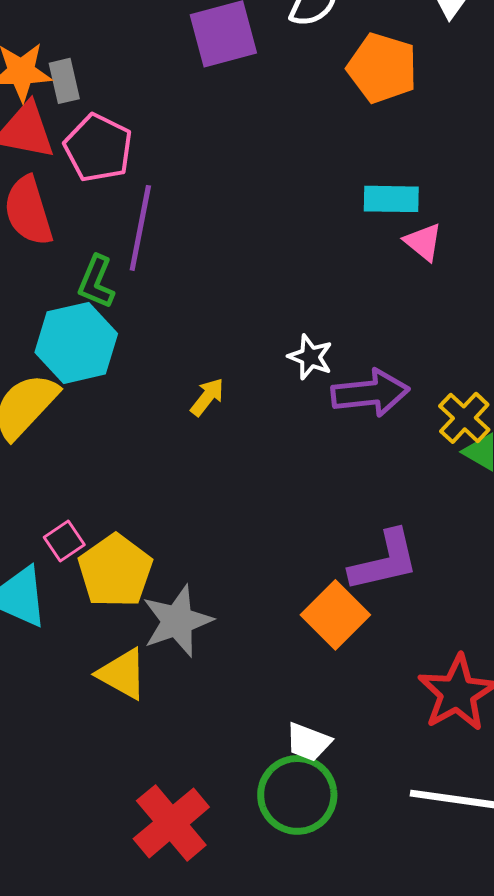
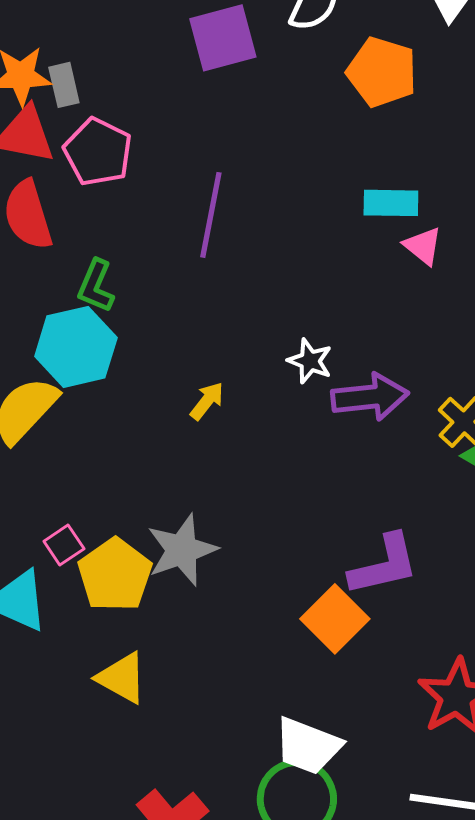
purple line: (140, 228) -> (211, 215), moved
gray star: (177, 621) -> (182, 550), moved
white trapezoid: (308, 742) -> (308, 746), size x1.5

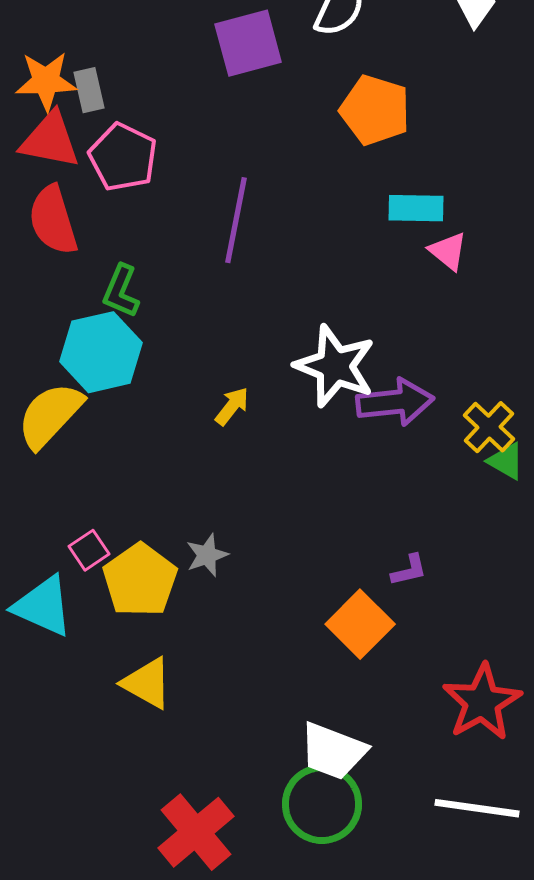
orange pentagon: (382, 72) -> (375, 110), moved
white star: (310, 361) -> (335, 366), size x1.8
gray star: (182, 550) -> (207, 555), size x0.6
purple L-shape: (384, 565) -> (409, 570), size x0.5

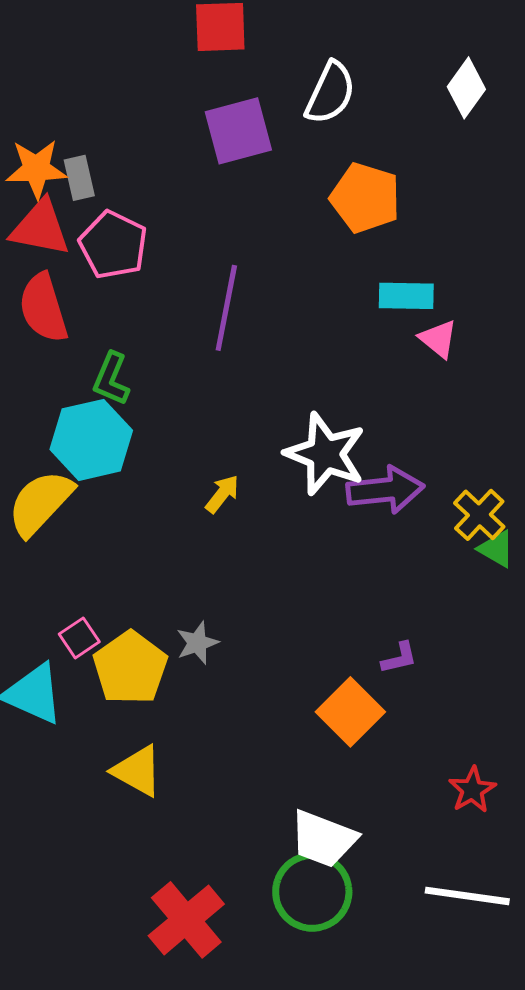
red star: (482, 702) -> (472, 790), size x0.6

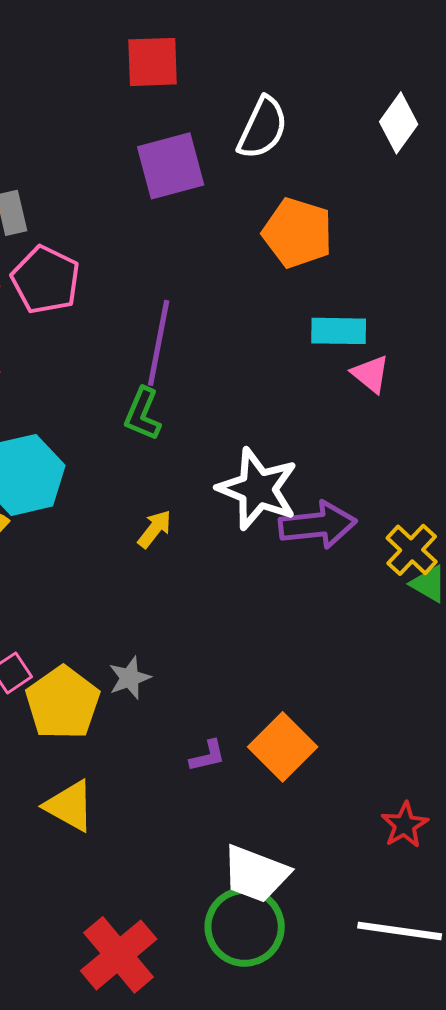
green L-shape: (111, 379) -> (143, 414), moved
purple L-shape: (399, 658) -> (208, 756), moved

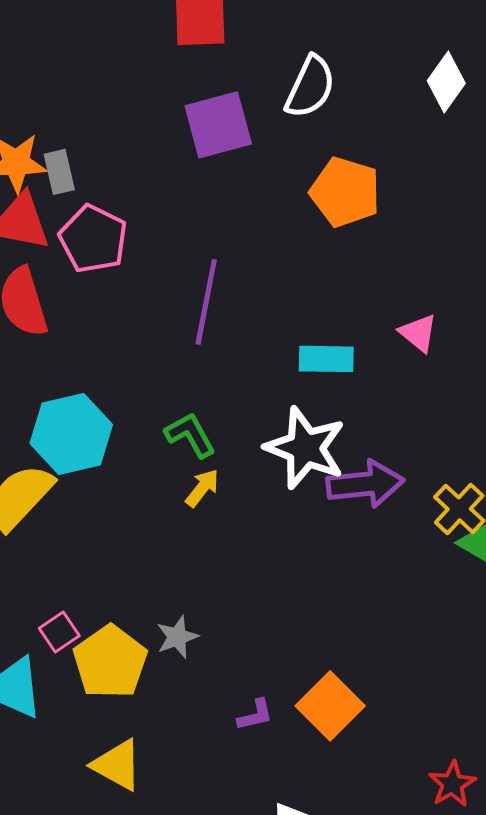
cyan rectangle: (339, 331) -> (326, 359), moved
green L-shape: (143, 414) -> (190, 435), moved, turned 128

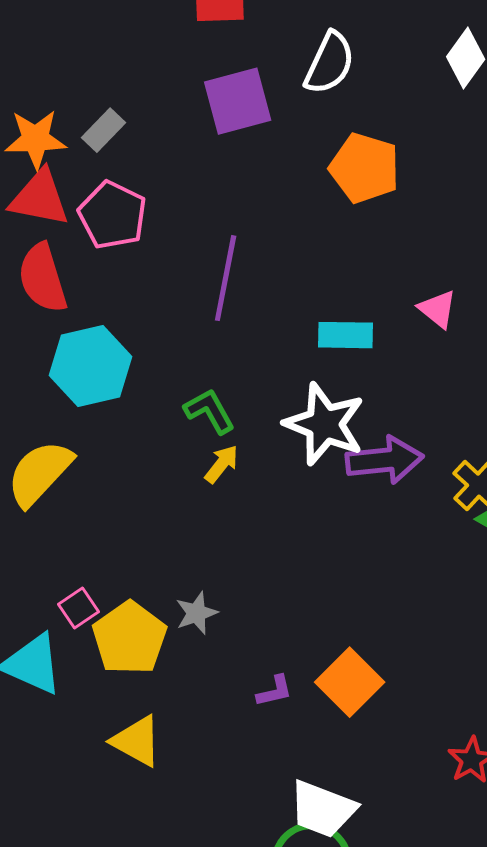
gray rectangle: (59, 172) -> (104, 130), moved, turned 57
cyan hexagon: (71, 434) -> (91, 366), moved

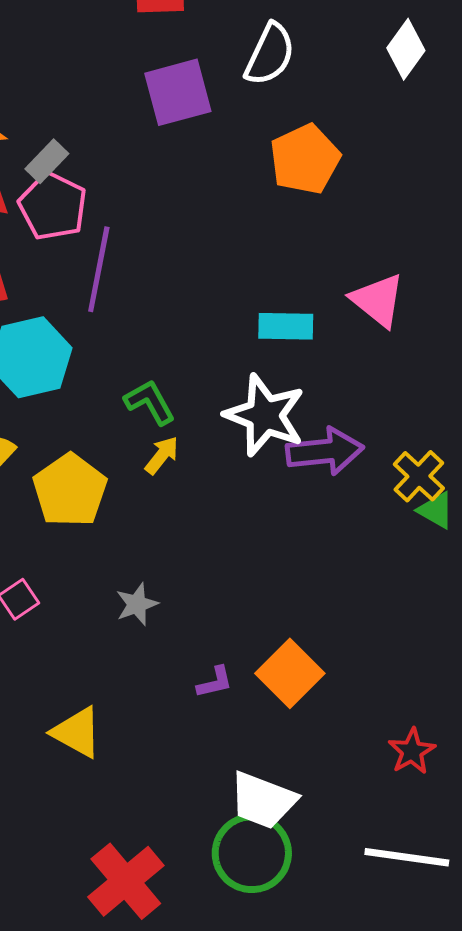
gray rectangle: (104, 130) -> (47, 161), moved
orange pentagon: (365, 168) -> (305, 159), turned 30
purple line: (226, 278) -> (99, 269), moved
pink triangle: (438, 309) -> (378, 300), size x1.4
yellow pentagon: (130, 638) -> (70, 490), moved

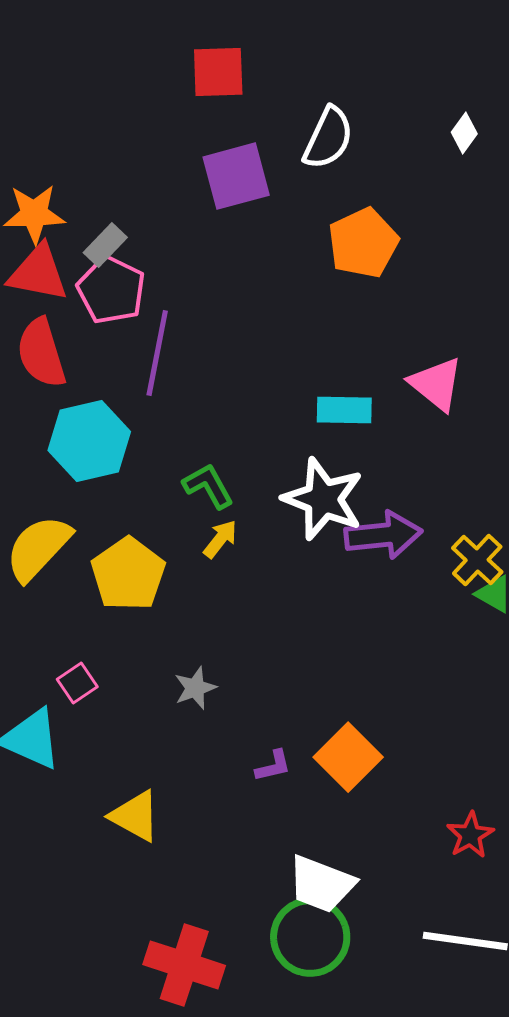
white diamond: (406, 49) -> (464, 133), size x0.7
red cross: (126, 881) -> (184, 965), turned -32

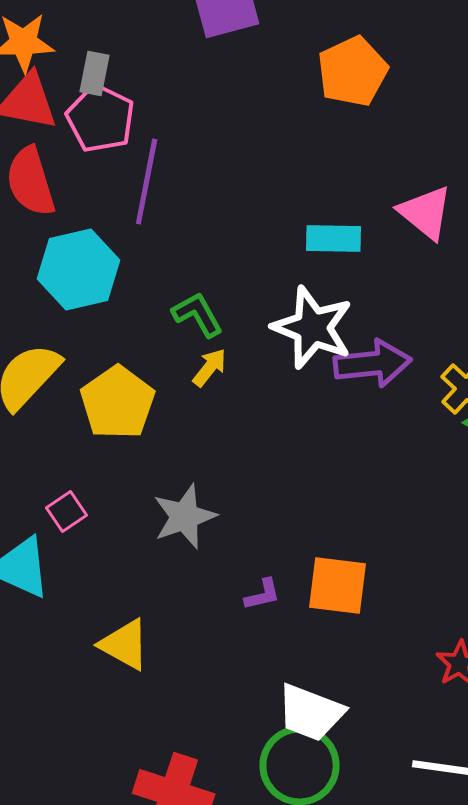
gray rectangle: (105, 245) -> (95, 74), turned -33
gray star: (195, 688) -> (185, 517), size x1.5
orange square: (348, 757) -> (338, 586), turned -38

